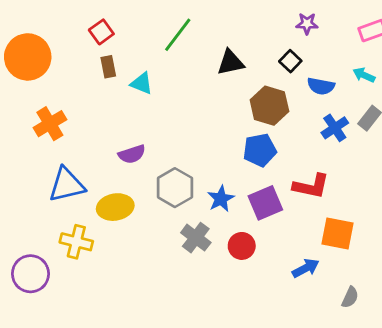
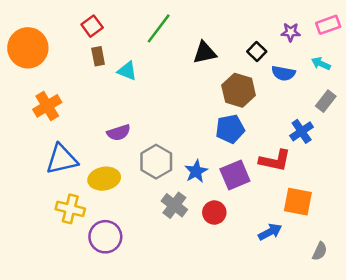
purple star: (307, 24) -> (291, 32), moved
blue cross: (335, 128) -> (302, 131), moved
purple circle: (30, 274) -> (105, 237), moved
gray semicircle: (350, 297) -> (320, 251), moved

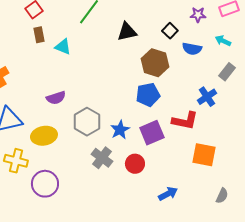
blue arrow: (270, 232) -> (168, 194), moved

